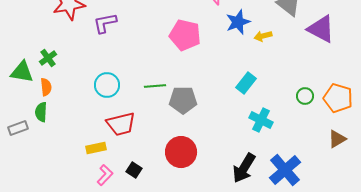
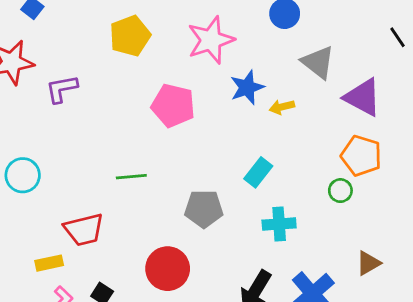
cyan circle: (107, 85) -> (23, 175), moved
orange pentagon: (338, 98) -> (361, 156), moved
gray pentagon: (183, 100) -> (204, 209), moved
cyan cross: (261, 120) -> (279, 224), turned -30
brown triangle: (337, 139) -> (368, 263), moved

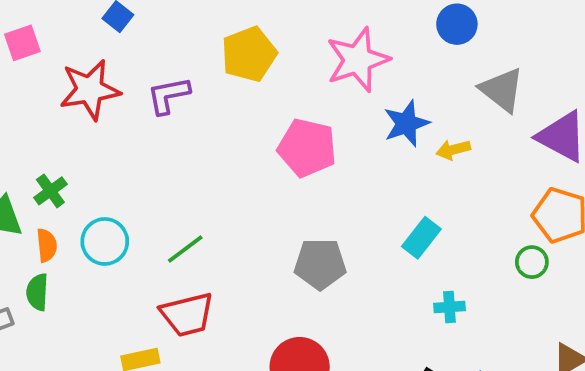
purple L-shape: (62, 89) -> (168, 95), moved
green line: (131, 177) -> (185, 249), moved, turned -32
gray pentagon: (204, 209) -> (320, 264), moved
cyan cross: (279, 224) -> (449, 307), size x0.7

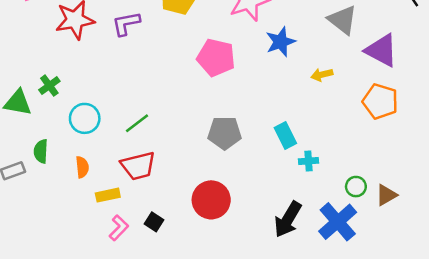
yellow arrow: (453, 150) -> (322, 75), moved
cyan rectangle: (421, 238) -> (285, 135), moved, turned -65
orange semicircle: (47, 245) -> (82, 167), moved
green circle: (532, 262) -> (356, 187), moved

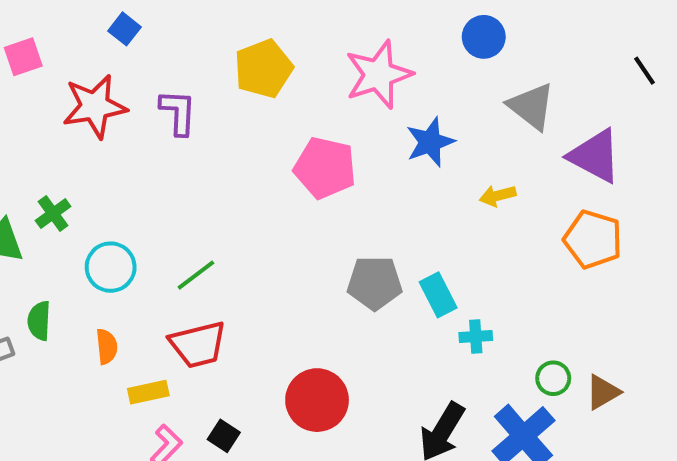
purple L-shape: (126, 24) -> (178, 112), turned 104
gray pentagon: (225, 133) -> (375, 283), moved

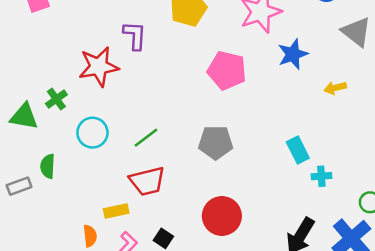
red star: (95, 106) -> (99, 67), moved
gray pentagon: (375, 283) -> (216, 143), moved
orange semicircle: (107, 346) -> (90, 236), moved

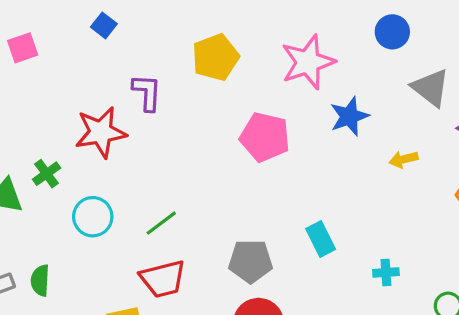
gray pentagon: (216, 143) -> (251, 261), moved
cyan rectangle: (298, 150) -> (321, 239), moved
green semicircle: (48, 166) -> (40, 280), moved

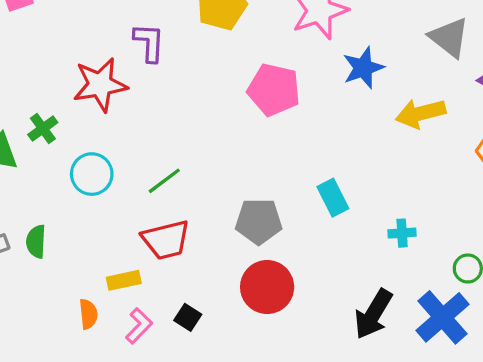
yellow arrow: (403, 159) -> (421, 113), size x1.6

